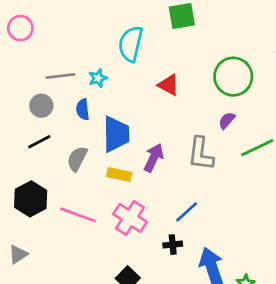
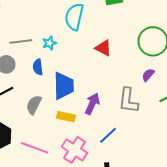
blue line: (187, 212) -> (108, 135), moved

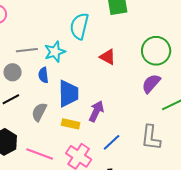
cyan star: (49, 43) -> (55, 52), size x1.5
purple semicircle: (148, 75) -> (151, 84), size x1.5
gray L-shape: (128, 100) -> (151, 138), moved

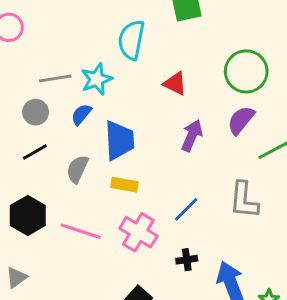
blue semicircle: (43, 75) -> (81, 114), turned 49
purple arrow: (96, 111) -> (192, 136), moved

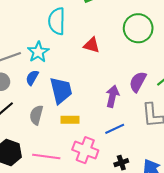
purple semicircle: (241, 120) -> (138, 82), moved
purple arrow: (192, 136) -> (112, 96), moved
blue line: (186, 209) -> (115, 129), turned 30

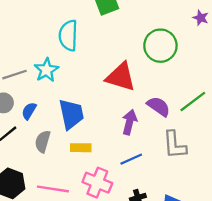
red triangle: (92, 45) -> (121, 77), moved, size x1.6
blue semicircle: (32, 78) -> (29, 111), moved
purple semicircle: (138, 82) -> (159, 106), turned 95

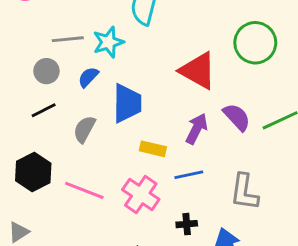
blue semicircle: (29, 111) -> (88, 77), moved
gray L-shape: (175, 145) -> (244, 192), moved
yellow rectangle: (81, 148) -> (153, 149), moved

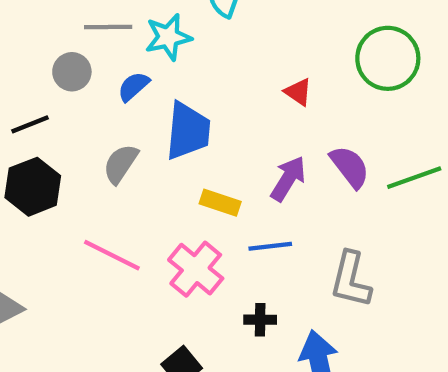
red triangle: (198, 71) -> (298, 92), size x0.5
black line: (44, 110) -> (30, 124), moved
black hexagon: (33, 172) -> (33, 187), moved

